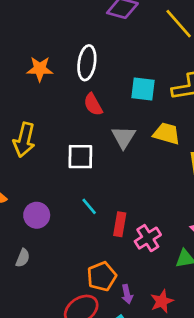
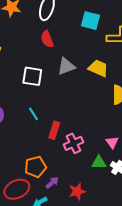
cyan square: (143, 89) -> (90, 21), moved
gray triangle: (124, 137) -> (66, 66), turned 30
purple arrow: (127, 294) -> (52, 183), turned -128

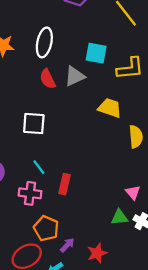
gray triangle: (66, 66) -> (75, 76), moved
pink cross: (73, 143) -> (30, 193), moved, turned 36
orange pentagon: (35, 167) -> (46, 228), turned -30

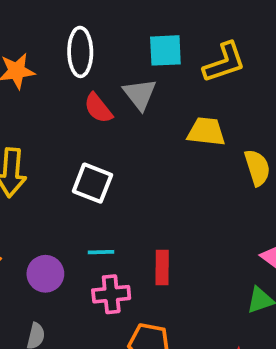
gray triangle: (75, 76) -> (140, 94), turned -30
white square: (34, 123) -> (92, 183), turned 30
cyan line: (39, 167) -> (101, 252), moved, turned -42

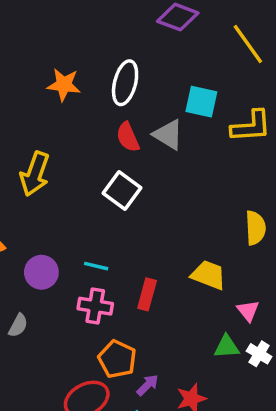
gray triangle: (140, 94) -> (168, 135), turned -36
yellow trapezoid: (206, 132) -> (208, 275), moved
white square: (92, 183) -> (122, 190), moved

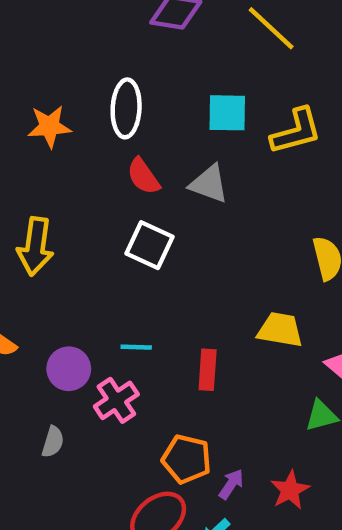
gray triangle: (168, 135) -> (209, 184), moved
pink cross: (95, 306) -> (116, 400), moved, turned -32

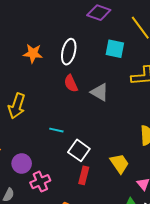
cyan square: (227, 113) -> (115, 49), moved
white square: (149, 245) -> (79, 150), moved
yellow trapezoid: (280, 330) -> (120, 163), turned 35
cyan line: (136, 347) -> (56, 130), moved

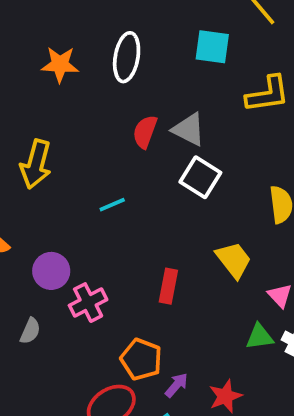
red semicircle: (71, 83) -> (145, 132), moved, turned 48
cyan line: (56, 130) -> (112, 205), turned -32
white square: (79, 150) -> (200, 177), moved

